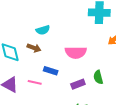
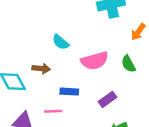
cyan semicircle: (43, 30) -> (61, 42), moved, turned 72
green semicircle: (98, 77) -> (128, 64), moved

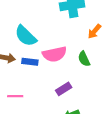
cyan semicircle: (61, 42) -> (26, 36), size x1.5
blue rectangle: (69, 92) -> (30, 62), moved

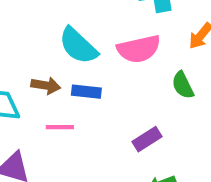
pink semicircle: (54, 54) -> (139, 49), moved
pink line: (15, 96) -> (60, 127), moved

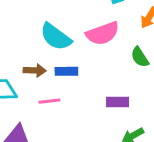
purple rectangle: (147, 139) -> (118, 102), turned 40

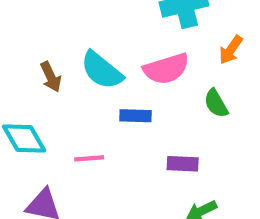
brown arrow: (35, 70) -> (51, 77), moved, turned 60
blue rectangle: (66, 71) -> (136, 116), moved

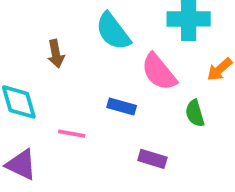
pink semicircle: (166, 69) -> (159, 72), turned 54
cyan semicircle: (102, 70) -> (113, 31), moved

